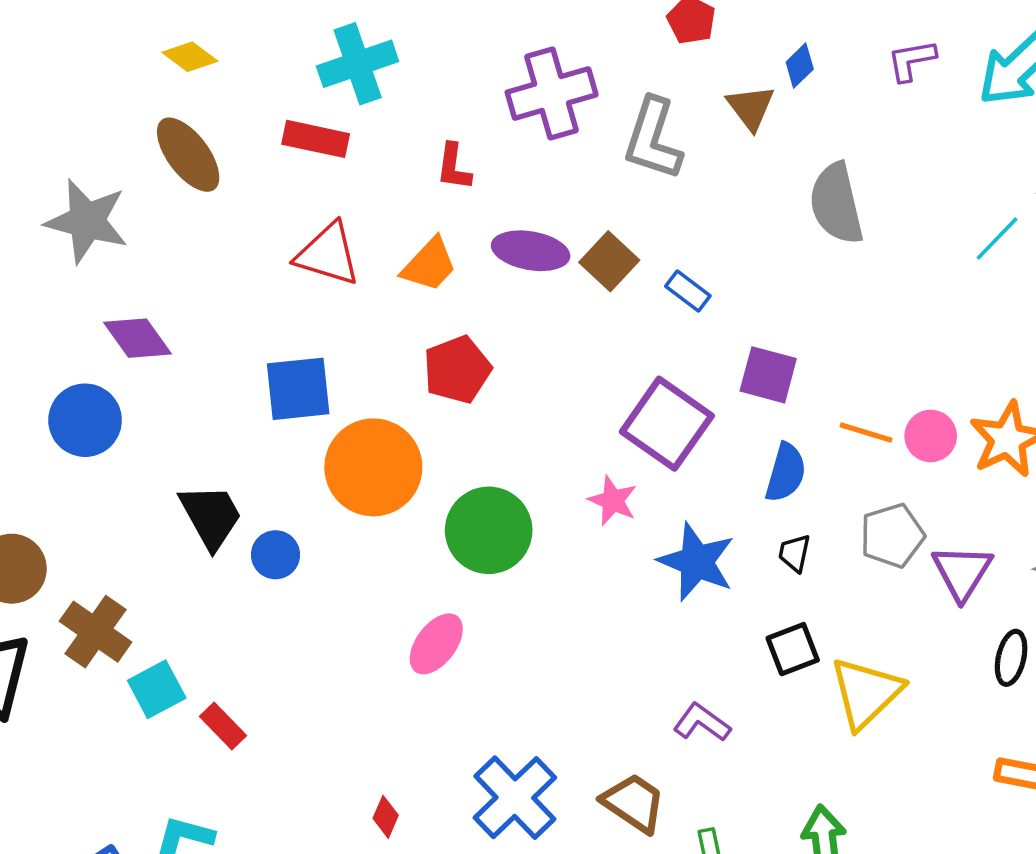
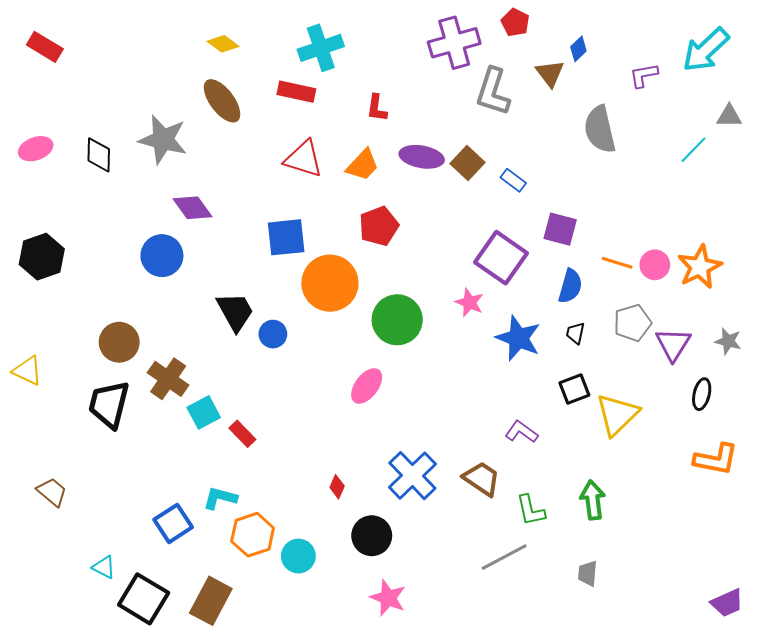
purple L-shape: (911, 60) -> (644, 75), moved
purple cross: (552, 93) -> (454, 43), moved

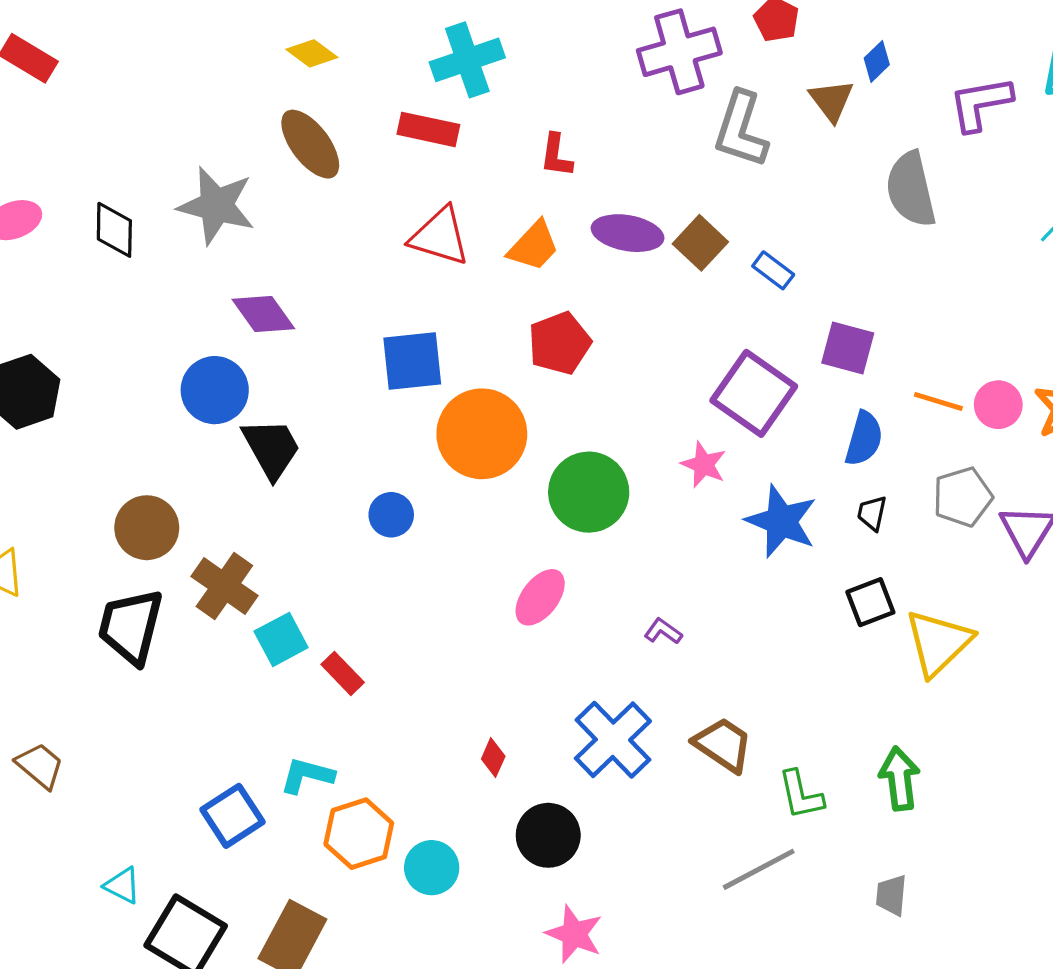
purple L-shape: (644, 75) -> (980, 104), size x1.4
black trapezoid: (235, 312) -> (271, 448), moved
purple L-shape: (521, 432) -> (663, 631), moved, size x0.7

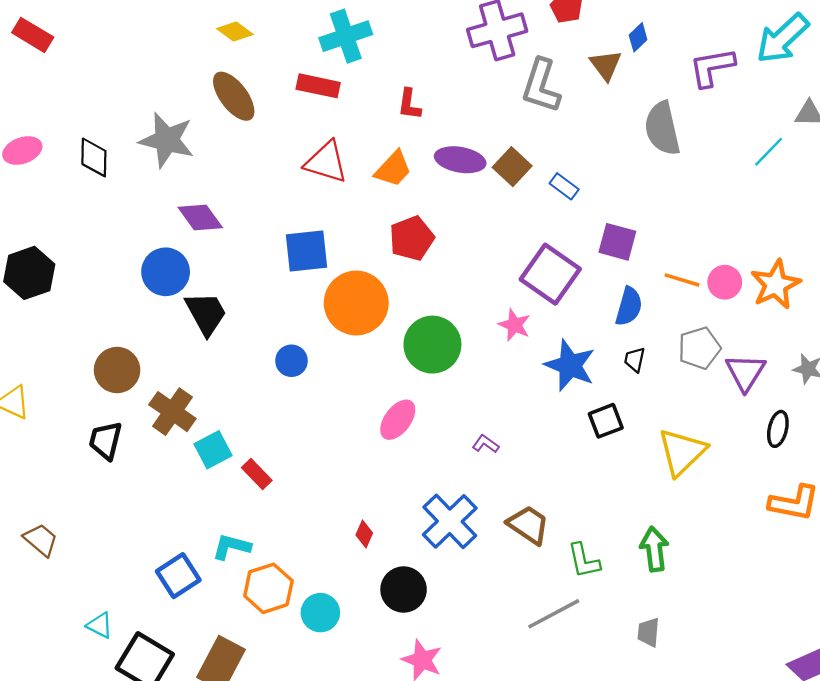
black square: (870, 602) -> (606, 421), moved
black trapezoid: (131, 626) -> (105, 440), size x0.7

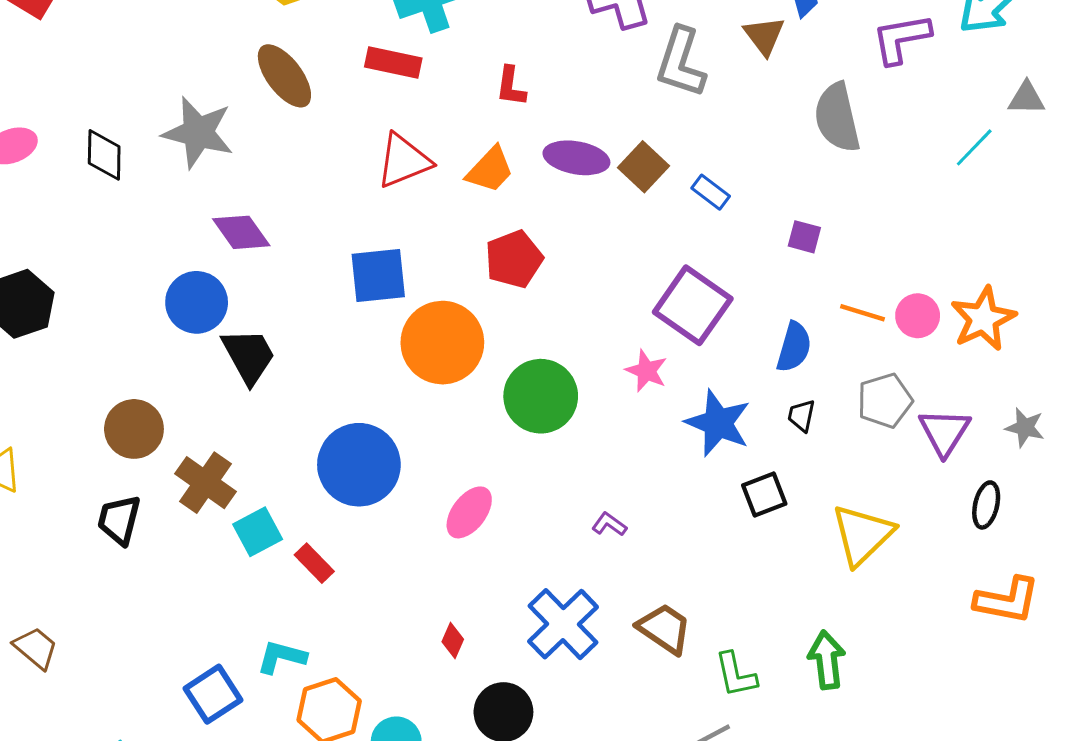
red triangle: (326, 162) -> (404, 161), turned -39
purple square: (617, 242) -> (804, 237), moved, size x0.7
blue circle: (291, 361) -> (359, 465), moved, size x2.0
pink ellipse: (398, 420) -> (469, 512), moved

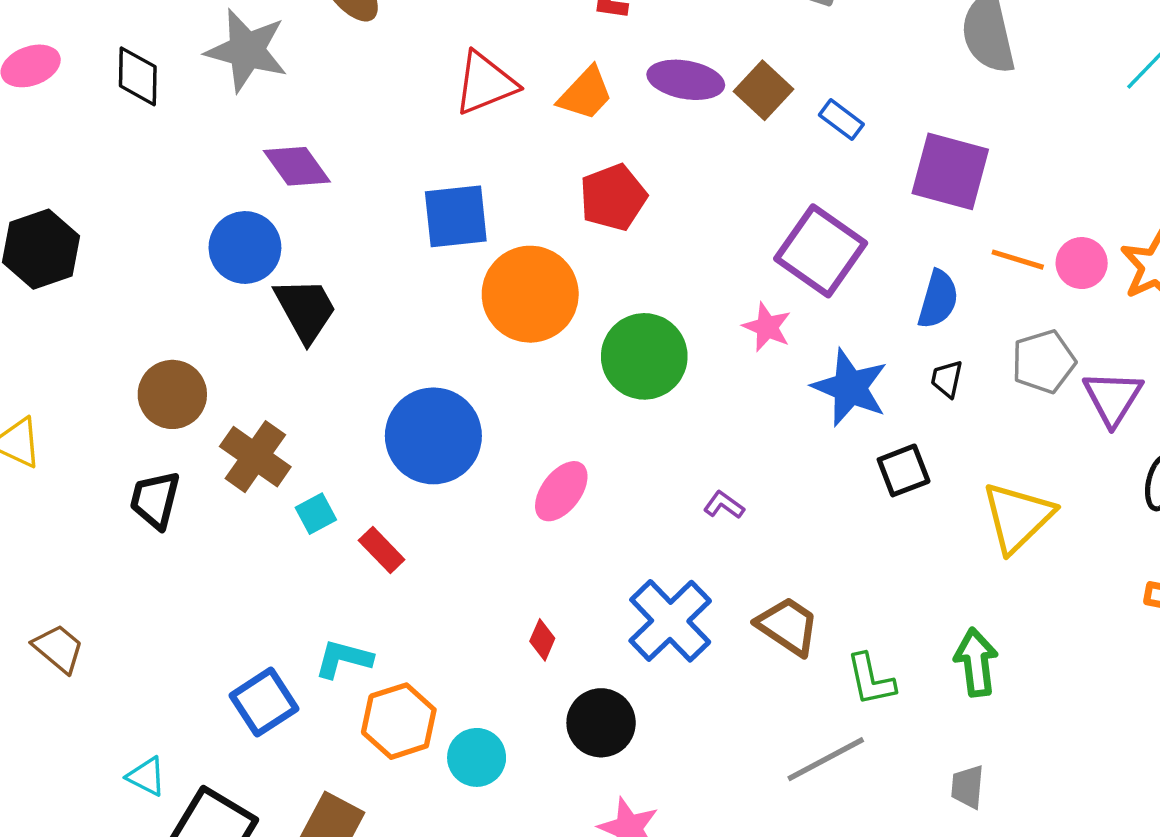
purple square: (804, 237) -> (950, 171), size x2.0
cyan square: (258, 532) -> (316, 514), size x0.7

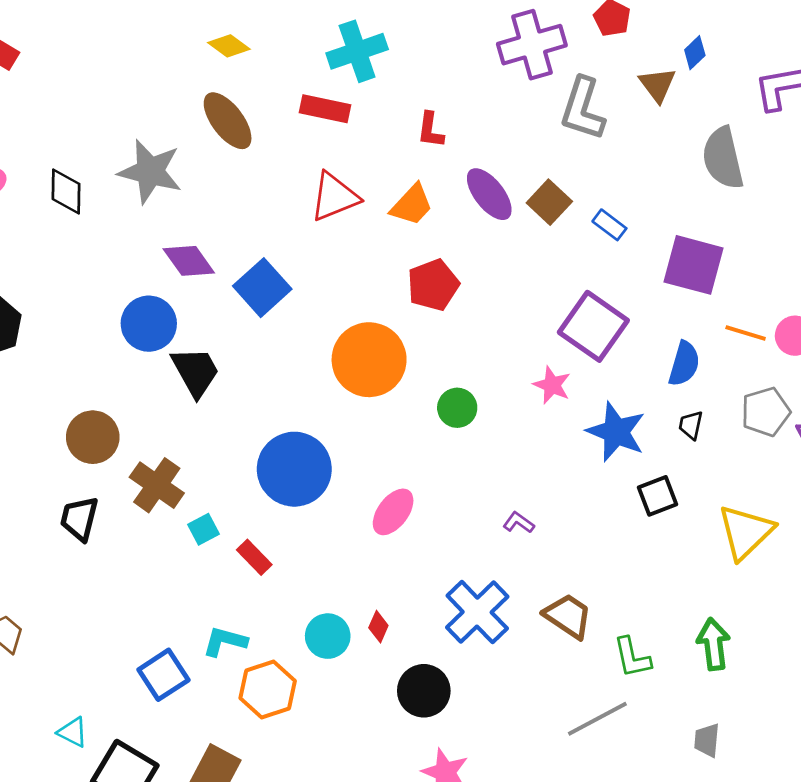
purple ellipse: (686, 80) -> (489, 194), turned 42
blue square: (456, 216) -> (262, 288), moved, turned -36
green circle: (644, 356) -> (457, 408), size x0.6
cyan circle: (477, 757) -> (328, 636), moved

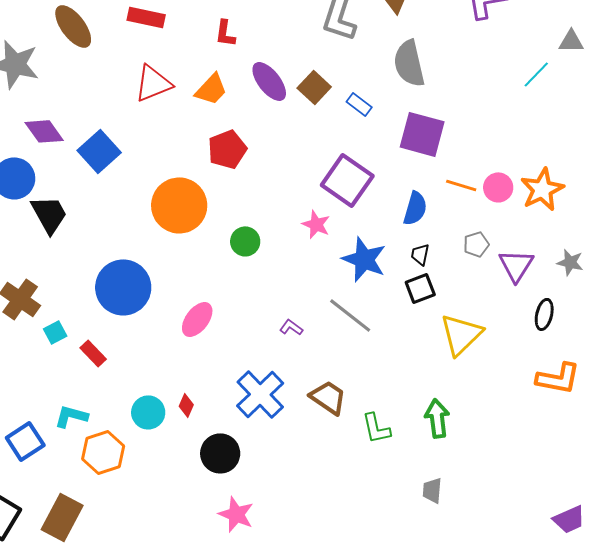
gray semicircle: (723, 158) -> (409, 63), moved
gray pentagon: (766, 412) -> (476, 244), size x0.7
black square: (657, 496) -> (420, 288), moved
gray line: (597, 719) -> (350, 315), moved, turned 66

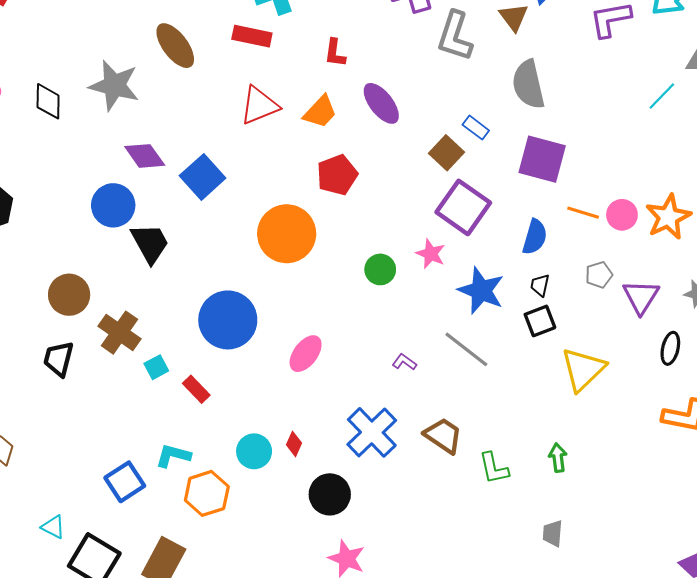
brown square: (314, 87) -> (446, 153), moved
green circle: (245, 241) -> (380, 269), moved
green arrow: (437, 418) -> (558, 458), size x0.7

